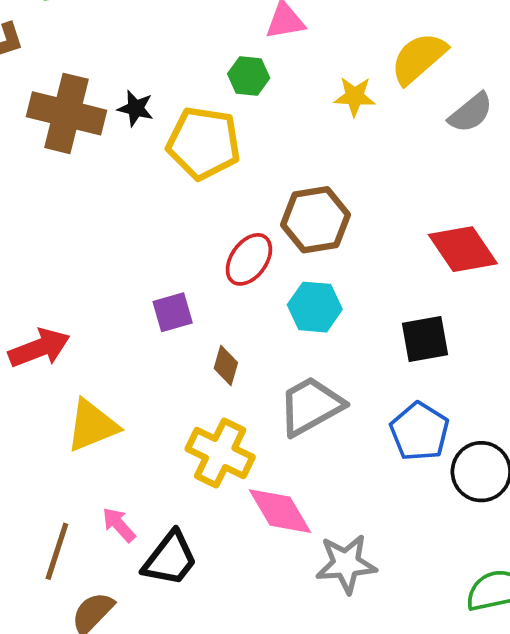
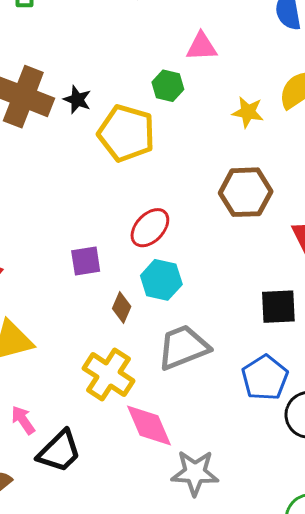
brown hexagon: (316, 220) -> (246, 192), moved
cyan hexagon: (315, 307) -> (161, 280), moved

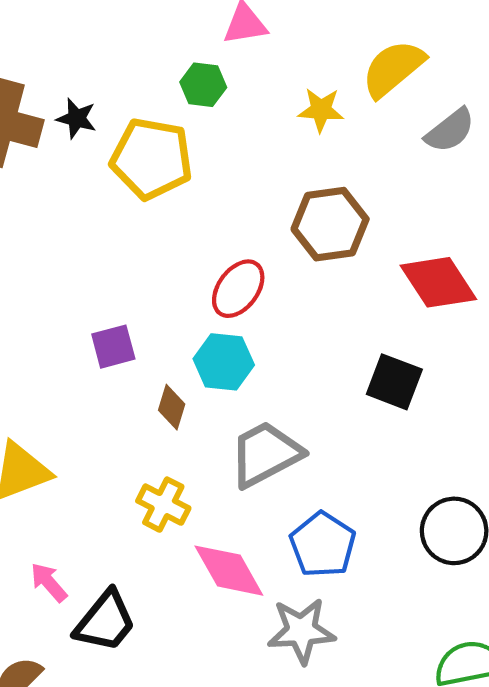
red ellipse: (150, 228) -> (238, 289), moved
black square: (278, 307) -> (394, 382), turned 30
yellow cross: (108, 375) -> (163, 505), size x0.7
blue pentagon: (265, 378) -> (323, 545), moved

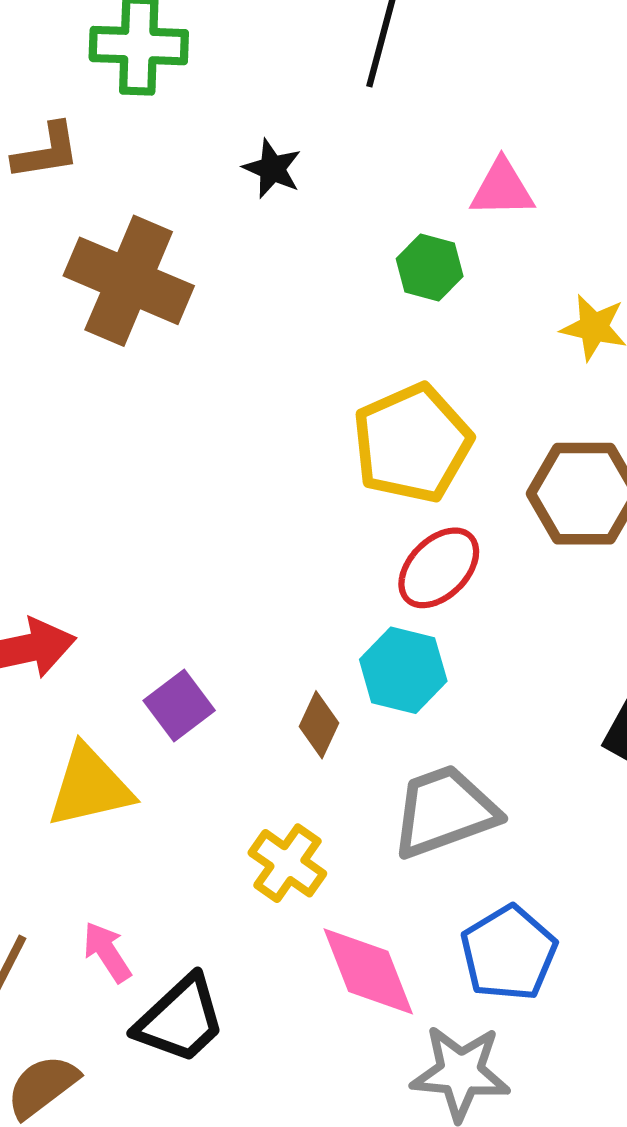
black star: (76, 118) -> (272, 169), moved
yellow pentagon: (152, 159) -> (412, 443), moved, turned 30
purple square: (113, 347) -> (179, 705), moved, turned -30

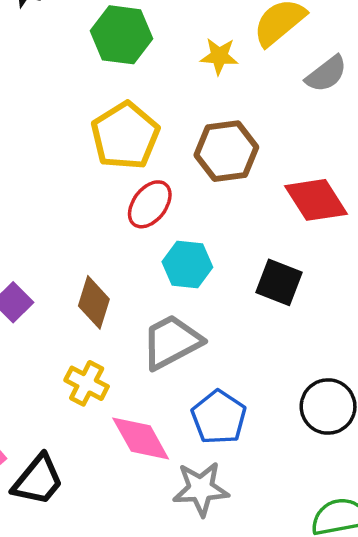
green hexagon: (430, 268) -> (122, 35), size x1.6
cyan hexagon: (403, 670) -> (187, 264), moved
brown diamond: (319, 725) -> (94, 302), size x1.4

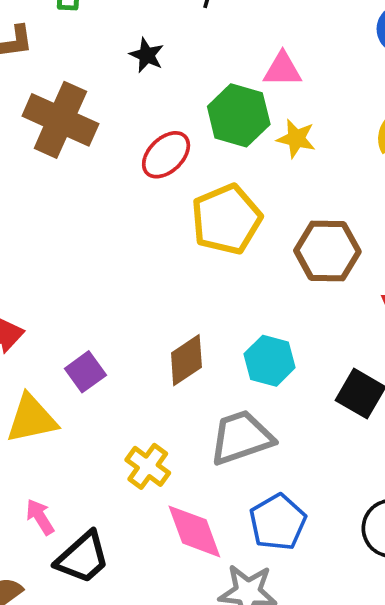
yellow star: (219, 56) -> (296, 139), moved
red ellipse: (150, 204) -> (166, 155), moved
brown diamond: (94, 302) -> (186, 360), moved, turned 30

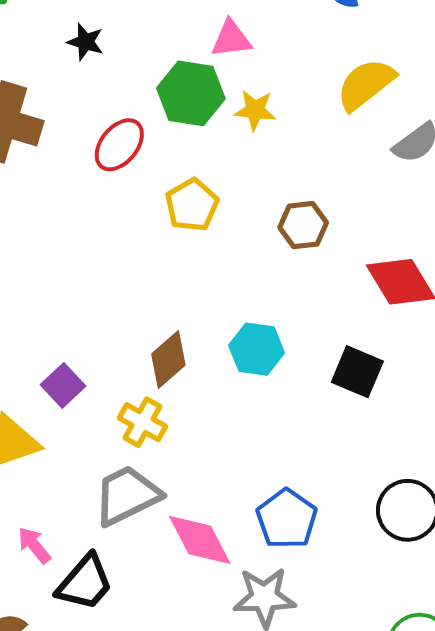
yellow pentagon: (226, 219) -> (192, 205), size x0.7
brown hexagon: (327, 251) -> (303, 225), size x0.7
gray trapezoid: (241, 437) -> (127, 495), moved
yellow cross: (148, 466) -> (142, 422), moved

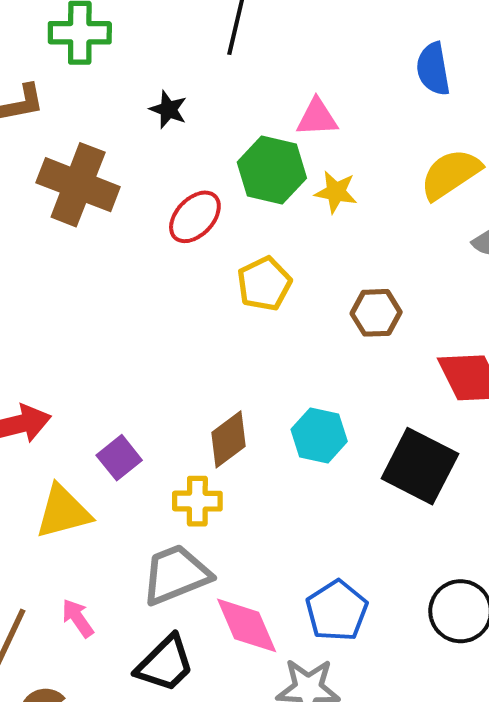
black square: (357, 372) -> (420, 466), size x1.4
yellow cross: (142, 422) -> (197, 501), turned -33
black trapezoid: (85, 583) -> (165, 664), moved

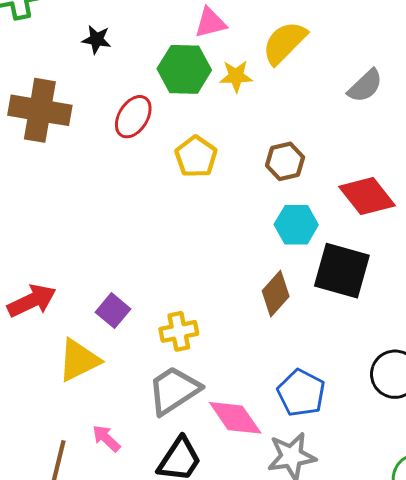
yellow semicircle: (451, 174) -> (284, 43), moved
cyan hexagon: (319, 435) -> (296, 225), moved
brown diamond: (229, 439) -> (276, 294), moved

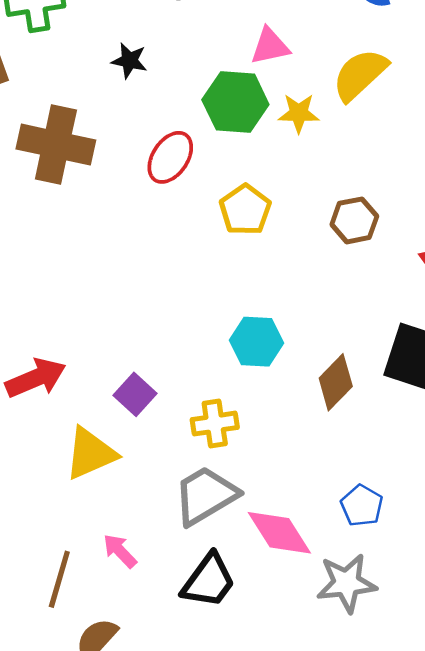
cyan hexagon: (296, 225) -> (256, 342), moved
blue pentagon: (301, 393) -> (362, 506), size x0.7

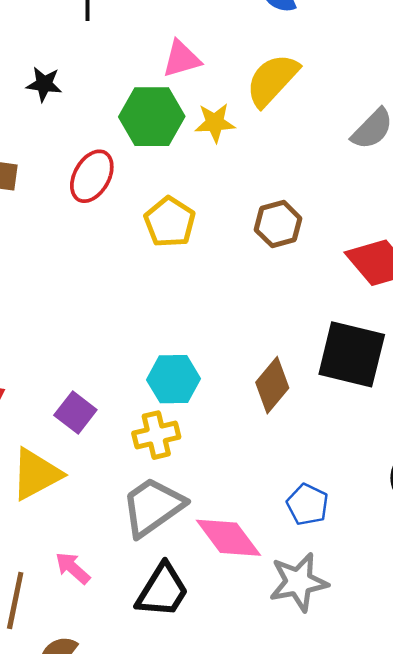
cyan hexagon: (256, 342) -> (174, 379), moved

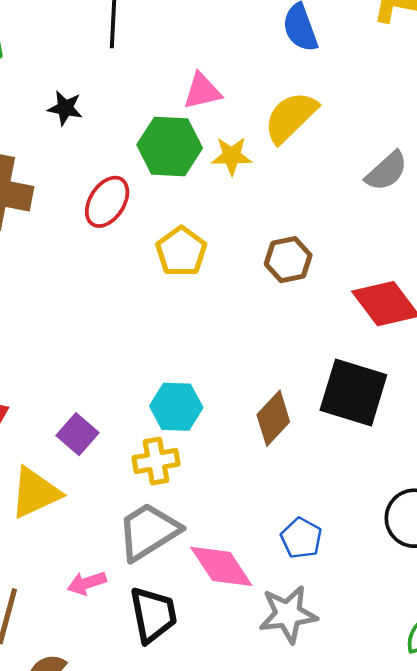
pink arrow: (73, 568) -> (87, 583), moved, turned -63
black trapezoid: (162, 590) -> (153, 615), turned -46

